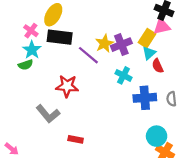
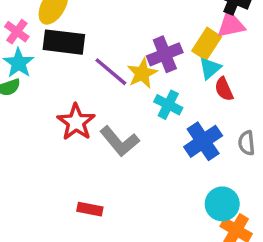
yellow star: (104, 43) -> (142, 73), moved
red star: (67, 86) -> (76, 122), turned 30
blue cross: (145, 98) -> (203, 141), turned -30
gray L-shape: (48, 114) -> (120, 141), moved

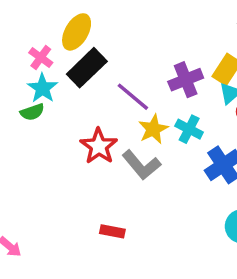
black rectangle: (64, 42) -> (87, 68), turned -51
yellow star: (142, 73) -> (153, 129), moved

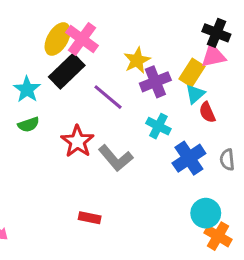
pink cross: (41, 58) -> (82, 39), moved, size x1.5
green semicircle: (32, 112) -> (29, 125), moved
yellow star: (153, 129) -> (137, 60), moved

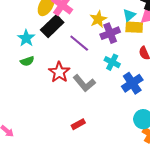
yellow rectangle: (192, 73) -> (134, 27), turned 60
cyan triangle: (195, 94) -> (129, 15), moved
red rectangle: (90, 218) -> (78, 124), moved, turned -40

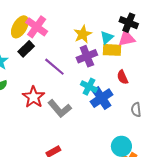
yellow star: (98, 19) -> (83, 34), moved
black rectangle: (52, 26) -> (26, 49), size x0.7
blue cross: (132, 83) -> (102, 98), moved

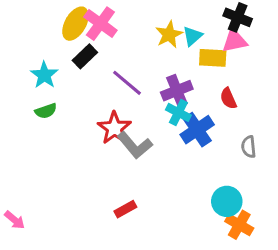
cyan triangle: (107, 37) -> (192, 36), moved
purple cross: (87, 56) -> (177, 91), moved
red star: (33, 97) -> (114, 128), moved

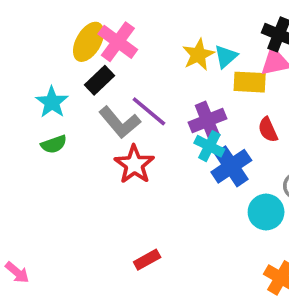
gray L-shape: (135, 145) -> (120, 122), moved
cyan circle: (227, 201) -> (266, 212), moved

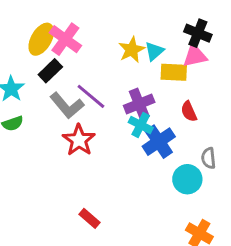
red rectangle: (147, 260) -> (89, 218), turned 70

